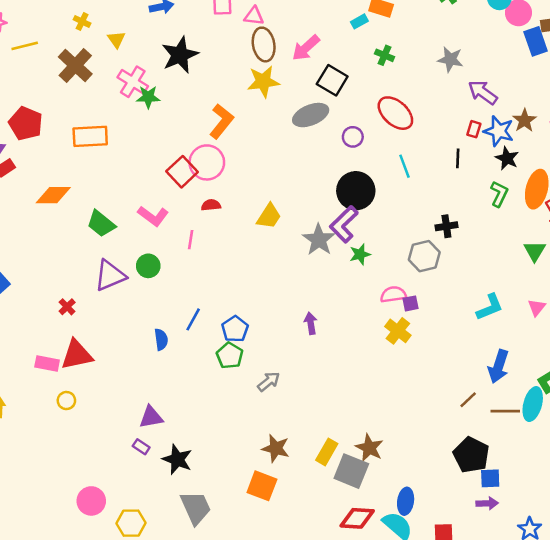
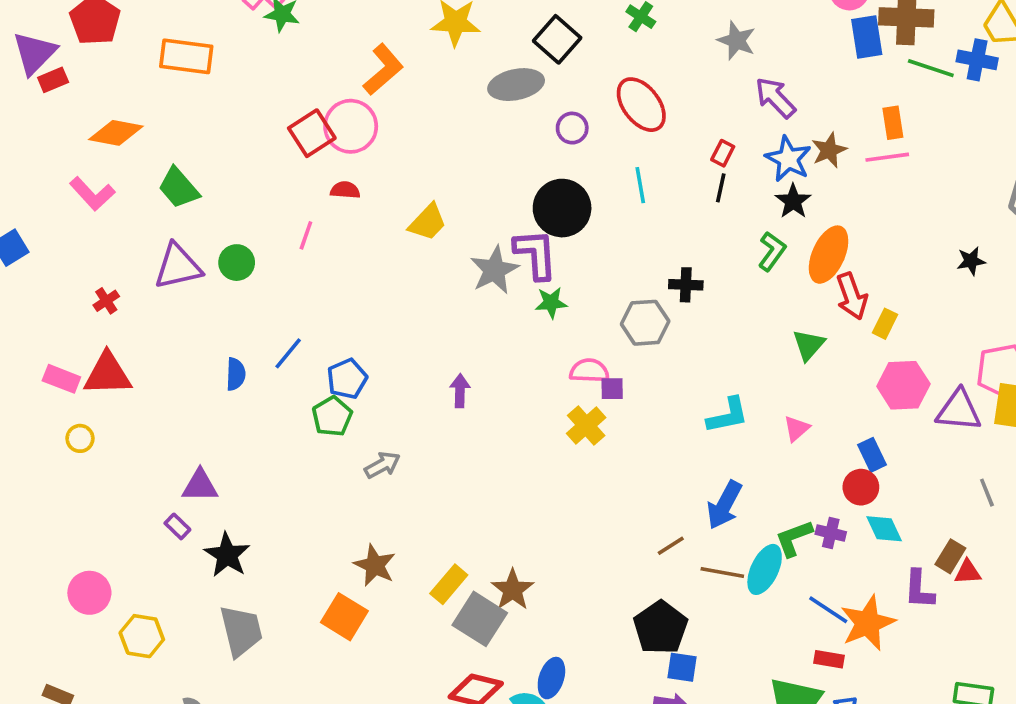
red rectangle: (474, 129) -> (723, 153), moved
pink L-shape: (153, 216) -> (92, 194), moved
purple L-shape: (344, 224) -> (536, 254), turned 120

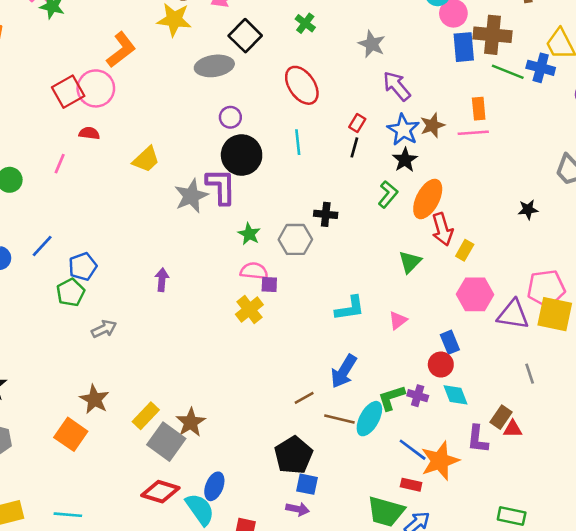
purple circle: (572, 128) -> (230, 117), moved
green star: (551, 303) -> (249, 234), moved, turned 30

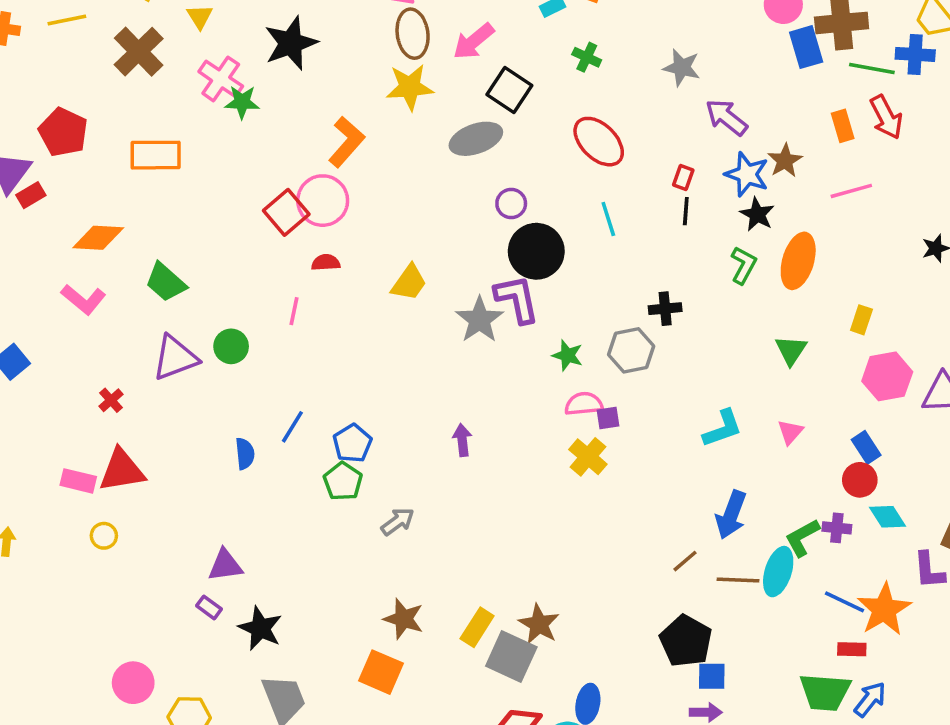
pink line: (473, 133) -> (851, 191), moved
red arrow: (442, 229) -> (886, 117), moved

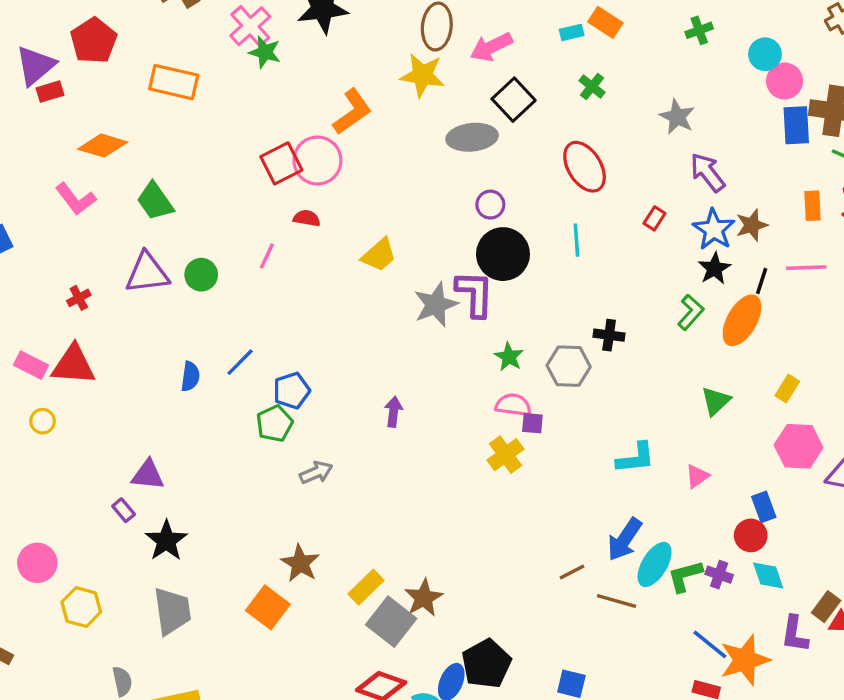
black line: (686, 211) -> (762, 281), moved
cyan ellipse: (778, 572) -> (655, 564), moved
black pentagon: (686, 641) -> (486, 664), moved

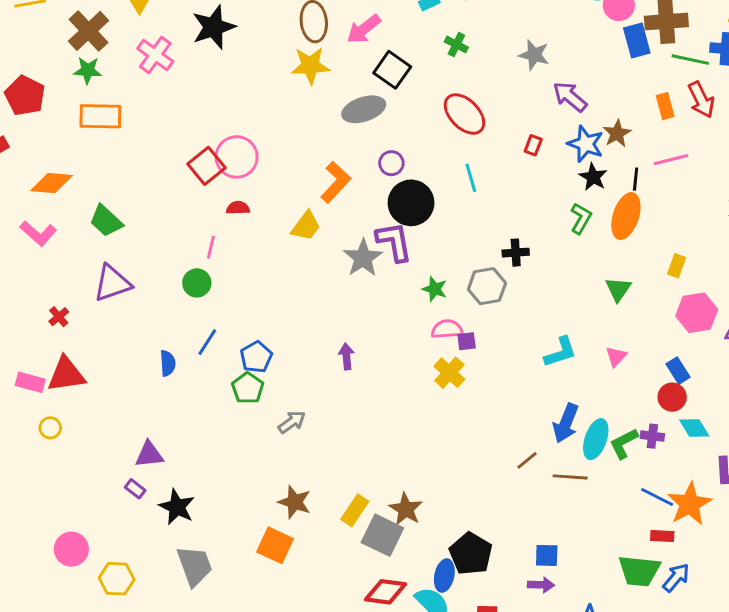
green star: (265, 52) -> (88, 70), moved
orange L-shape: (352, 112) -> (336, 182), moved
green circle: (201, 275) -> (197, 283), moved

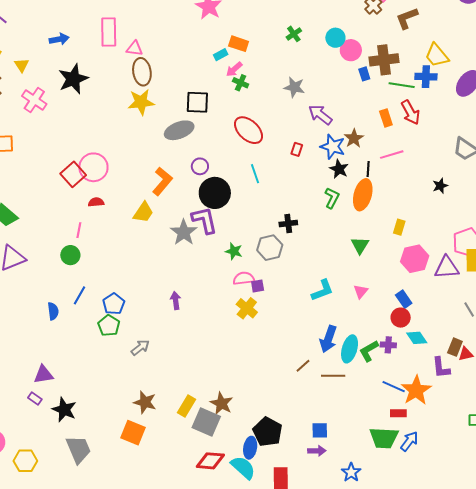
pink arrow: (364, 29) -> (234, 69), moved, size x0.7
blue rectangle: (637, 41) -> (364, 74), size x0.6
black square: (392, 70) -> (197, 102), turned -30

